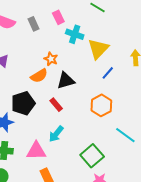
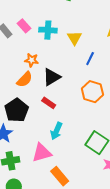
pink rectangle: (58, 17) -> (24, 26), moved
yellow triangle: (98, 49) -> (75, 38), size x0.7

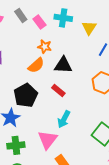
pink rectangle: (24, 26) -> (39, 22), moved
black triangle: (52, 77) -> (63, 65), turned 30
pink triangle: (42, 153) -> (48, 140), turned -40

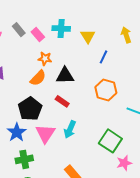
pink triangle: (48, 140) -> (45, 134), moved

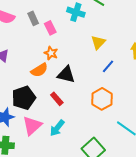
cyan cross: (61, 29) -> (76, 12), moved

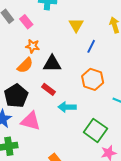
pink triangle: (32, 126) -> (31, 121), turned -50
cyan arrow: (57, 128) -> (67, 107), moved, turned 66

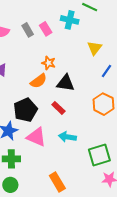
pink rectangle: (26, 22) -> (46, 29), moved
cyan arrow: (67, 107) -> (67, 137), moved
green square: (95, 130) -> (99, 155), turned 30

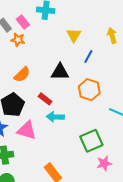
orange star: (49, 63) -> (18, 40), moved
black triangle: (66, 83) -> (60, 72), moved
cyan arrow: (67, 137) -> (55, 117), moved

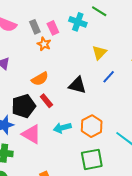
orange hexagon: (89, 90) -> (92, 126), moved
red rectangle: (45, 99) -> (46, 101), moved
cyan arrow: (55, 117) -> (62, 128), turned -30

